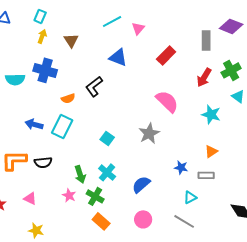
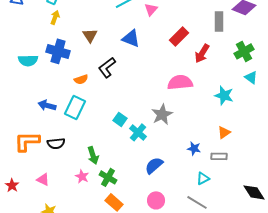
brown triangle: (71, 40) -> (90, 35), moved
red arrow: (204, 77) -> (202, 53), moved
pink semicircle: (167, 101) -> (180, 82), turned -50
cyan cross: (107, 172) -> (138, 132), moved

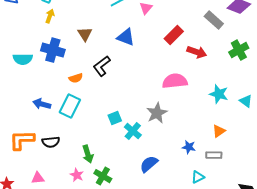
gray rectangle: (219, 21) -> (214, 20), turned -48
red arrow: (202, 53) -> (197, 52), turned -102
cyan triangle: (251, 77) -> (246, 101), moved
cyan square: (120, 119) -> (115, 118), turned 32
pink triangle: (43, 179) -> (38, 178), turned -32

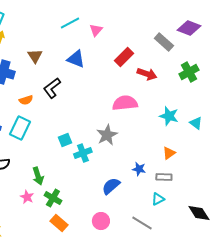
cyan cross: (133, 131) -> (83, 153), turned 30
blue semicircle: (149, 164) -> (111, 186), moved
cyan triangle: (198, 177) -> (158, 199), moved

